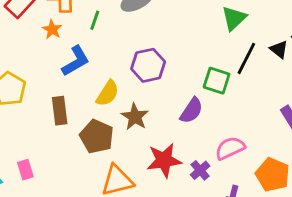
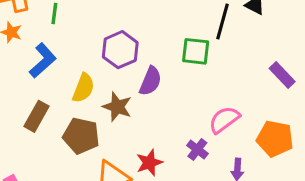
brown rectangle: (60, 111) -> (37, 116), turned 48
purple semicircle: (191, 111) -> (150, 81), moved
red star: (164, 160) -> (149, 163), moved, size x0.7

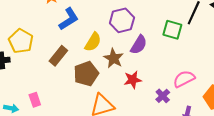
brown pentagon: (81, 136) -> (86, 74), turned 30
red star: (149, 163) -> (133, 80), moved

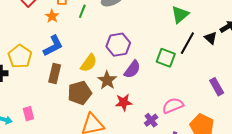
blue L-shape: (69, 19) -> (53, 46), moved
brown rectangle: (58, 56) -> (55, 73), turned -30

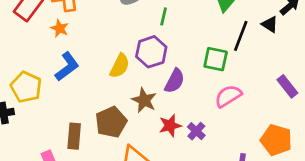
green line: (82, 11) -> (164, 16), moved
yellow semicircle: (89, 63) -> (120, 66), moved
brown rectangle: (55, 73) -> (74, 136), moved
pink semicircle: (173, 106) -> (228, 96), moved
purple cross: (151, 120) -> (196, 131), moved

